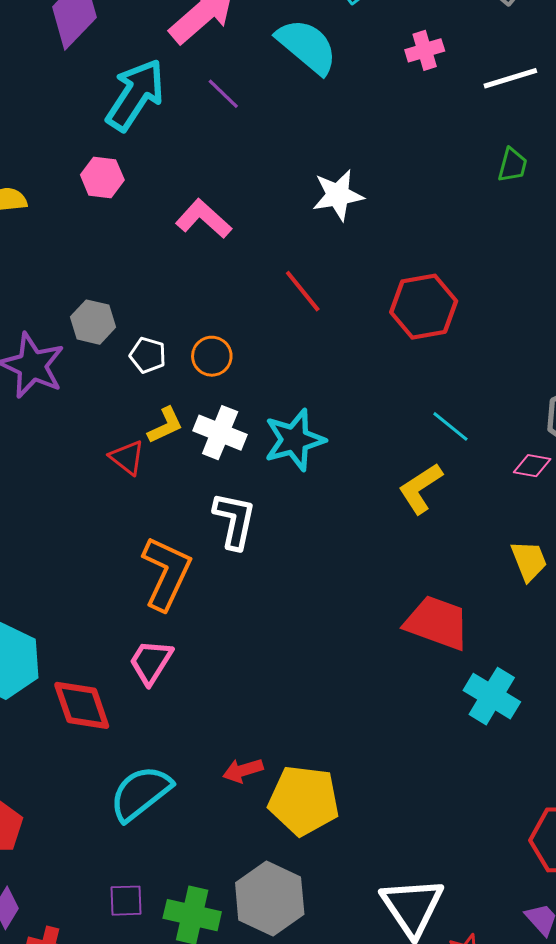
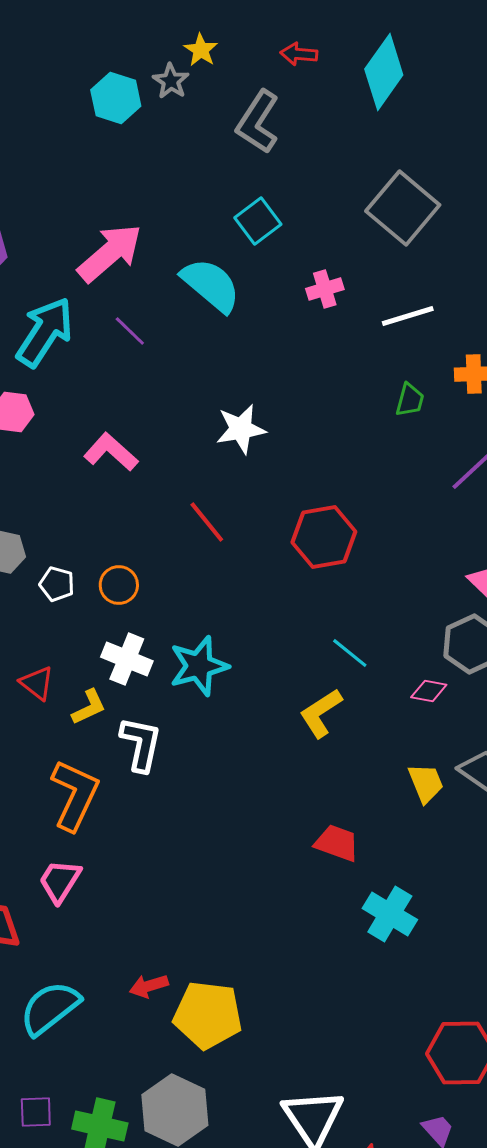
yellow L-shape: (165, 425) -> (89, 707), moved
red trapezoid: (437, 623) -> (337, 843), size x0.7

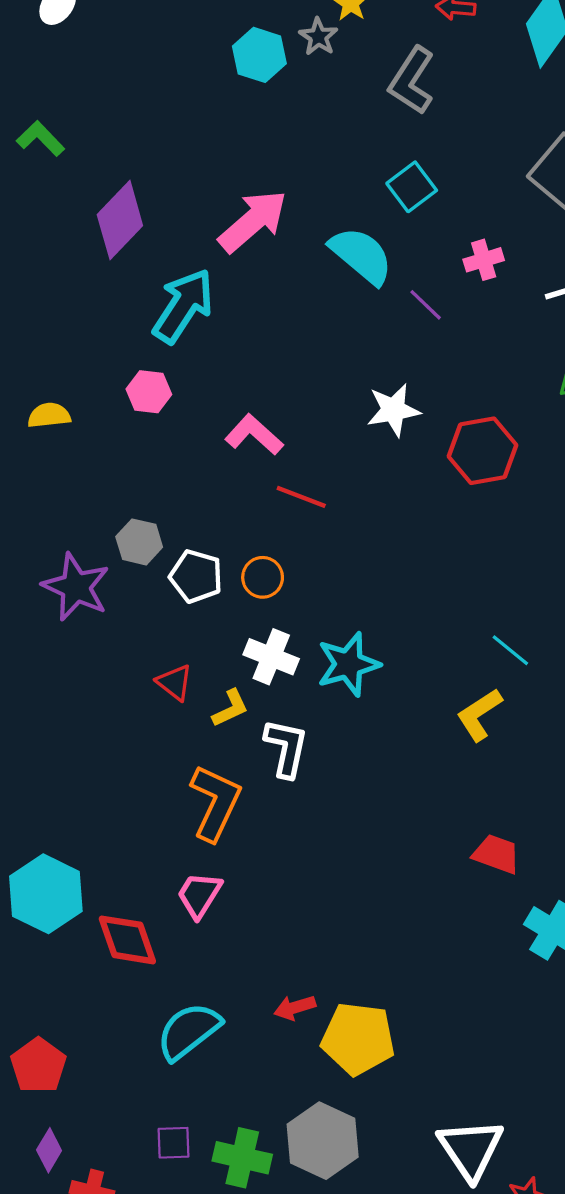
purple line: (130, 331) -> (426, 305), moved
red line: (207, 522) -> (301, 497), moved, turned -30
red hexagon: (324, 537) -> (483, 451), moved
white pentagon: (57, 584) -> (196, 576), size x1.4

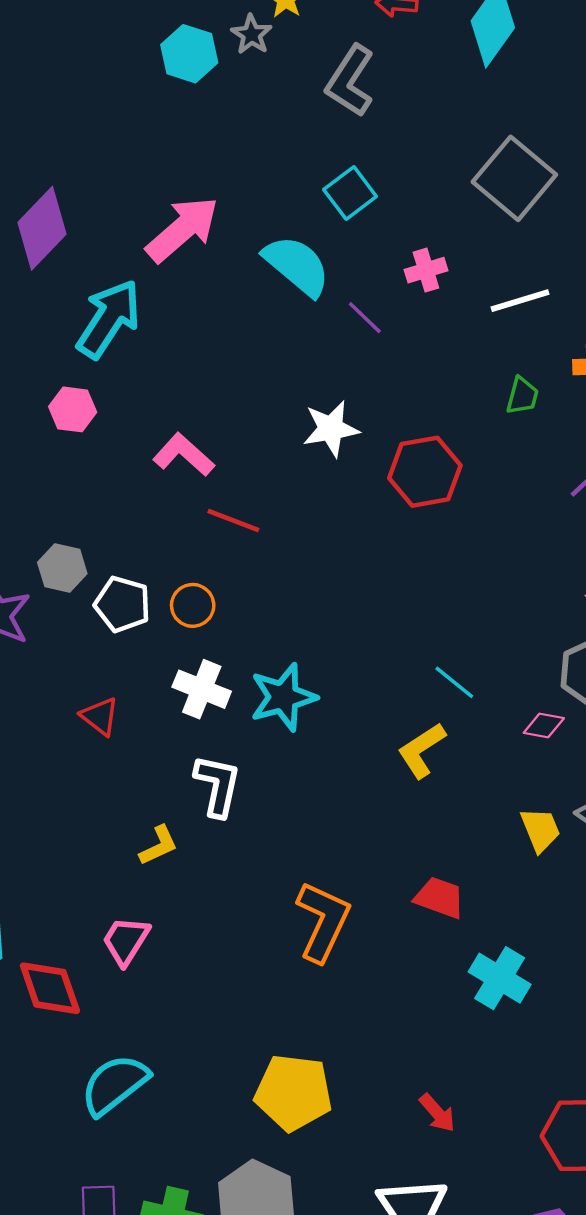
yellow L-shape: (230, 708) -> (159, 846), moved
orange L-shape: (215, 803) -> (323, 921), moved
red arrow: (295, 1008) -> (437, 1113), moved, turned -114

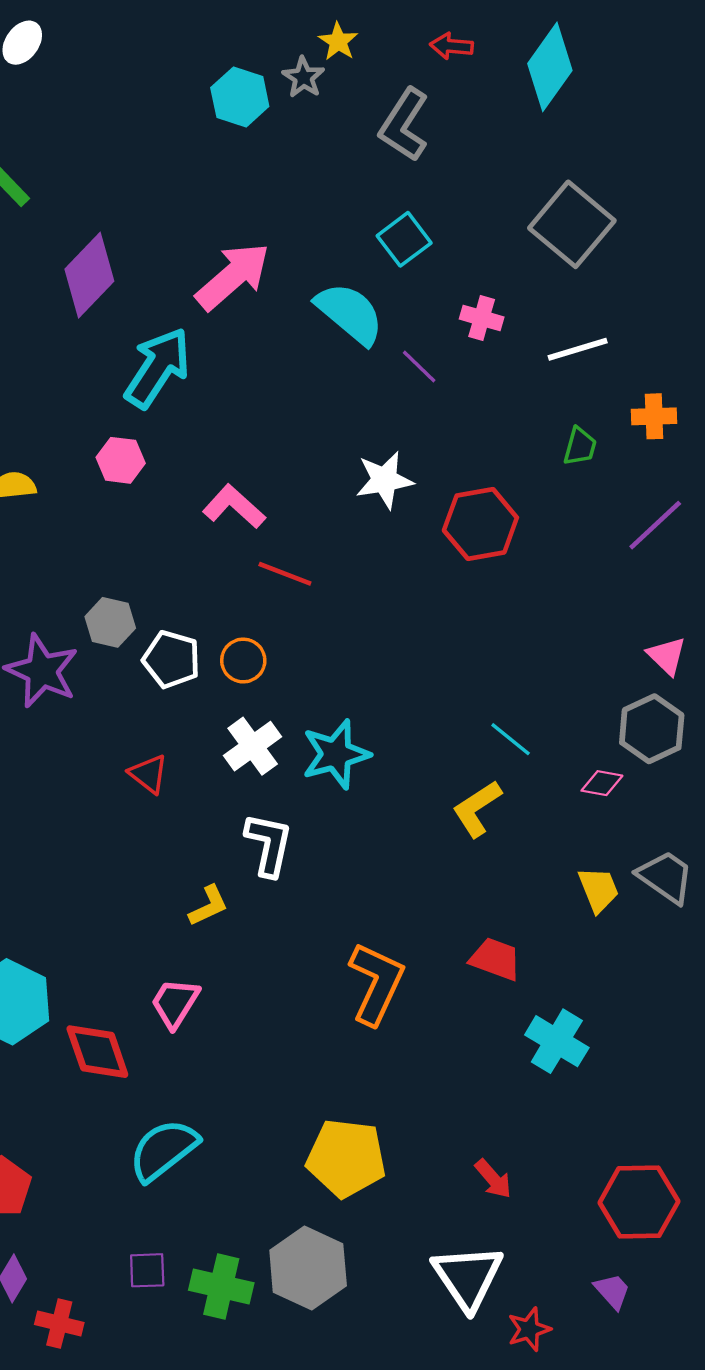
pink cross: (426, 270) -> (482, 318), turned 33
white cross: (202, 689) -> (253, 746), turned 32

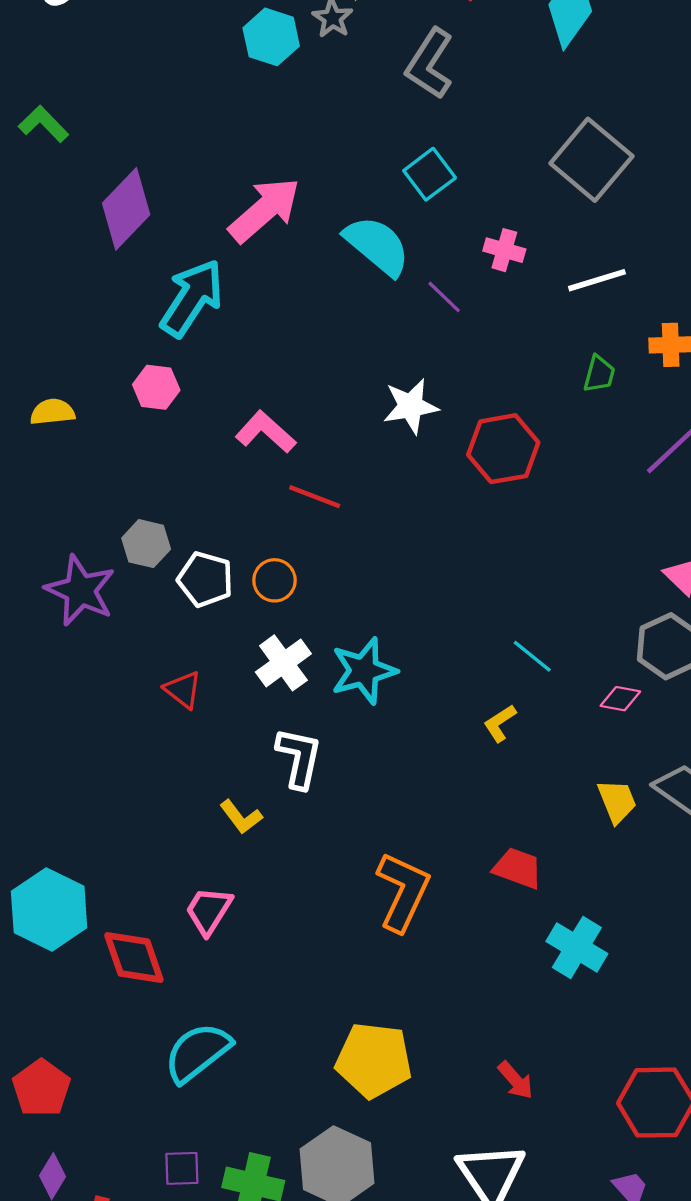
yellow L-shape: (477, 809) -> (500, 723), size x0.7
yellow L-shape: (209, 906) -> (241, 817), turned 78

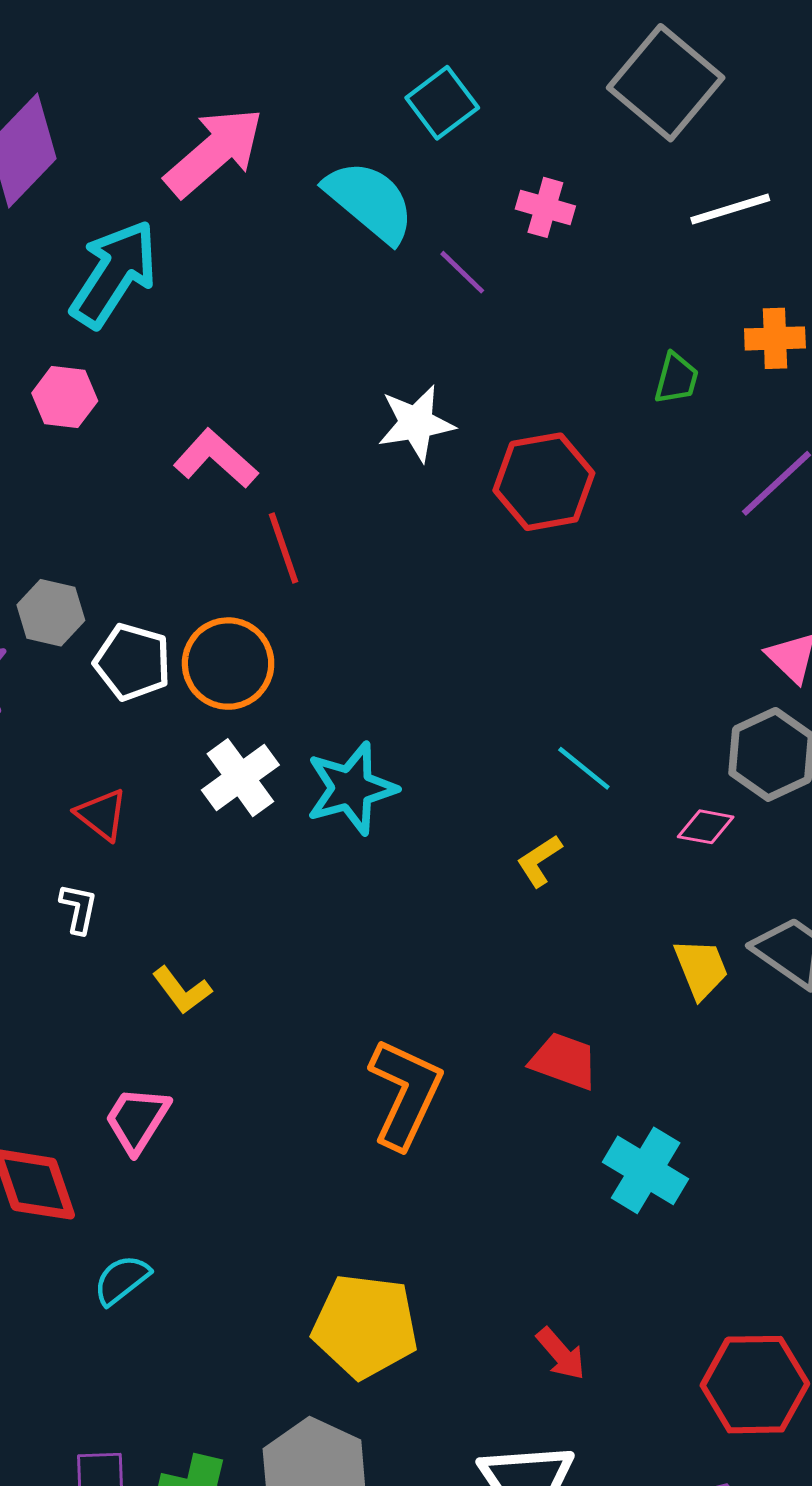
white line: (597, 280) -> (730, 209), moved
red line: (315, 497) -> (283, 548), turned 50
orange circle: (274, 580) -> (228, 664), size x1.5
white L-shape: (299, 758) -> (79, 909), moved, size x0.6
cyan semicircle: (198, 1052) -> (122, 1280), moved, size x0.6

